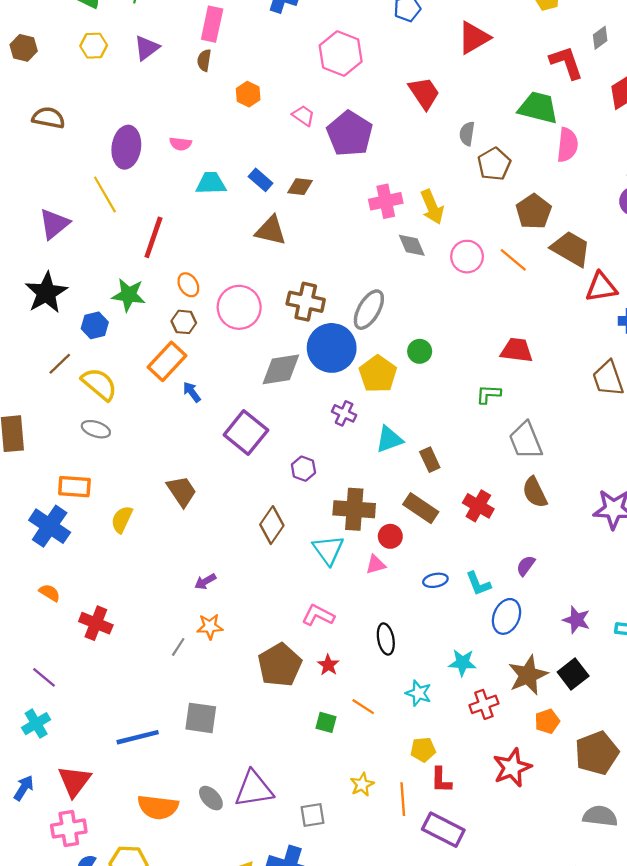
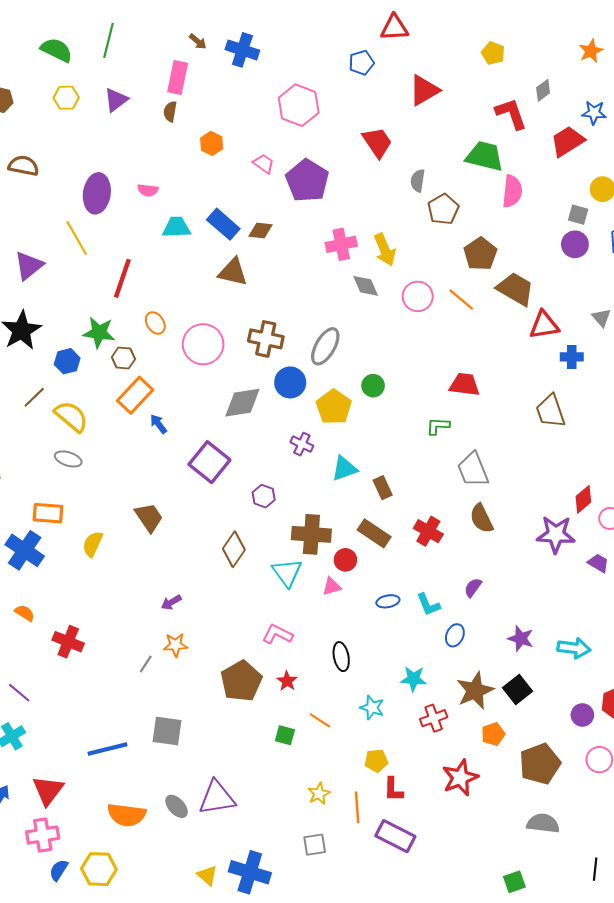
blue rectangle: (261, 180) -> (223, 224), size x1.4
brown hexagon: (184, 322) -> (123, 358), moved
blue circle: (332, 348) -> (290, 382), size x0.7
blue ellipse: (506, 616) -> (455, 635), size x0.7
gray square: (312, 815) -> (315, 845), moved

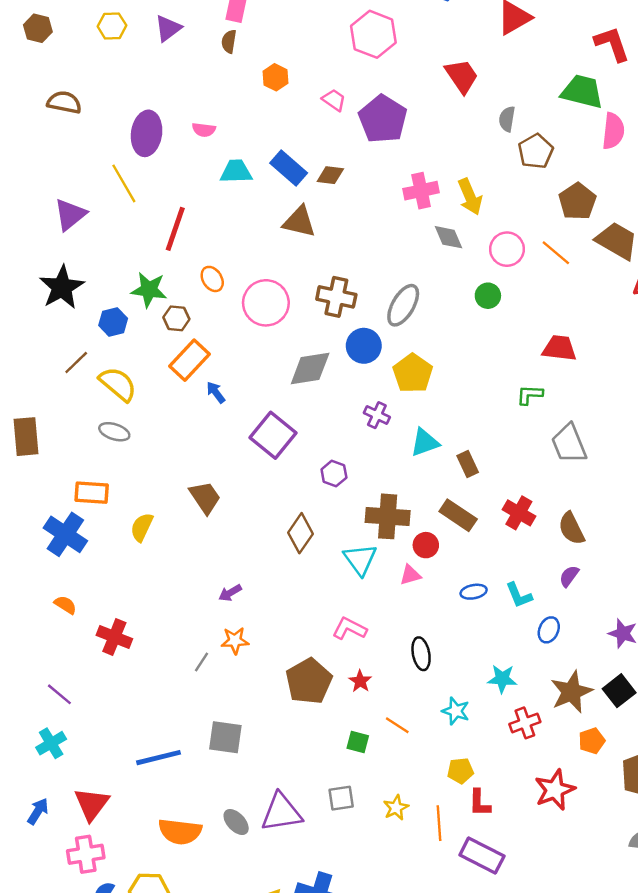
green circle: (373, 386) -> (488, 296), moved
brown semicircle: (481, 518) -> (571, 528), moved
gray square: (315, 845) -> (341, 798), moved

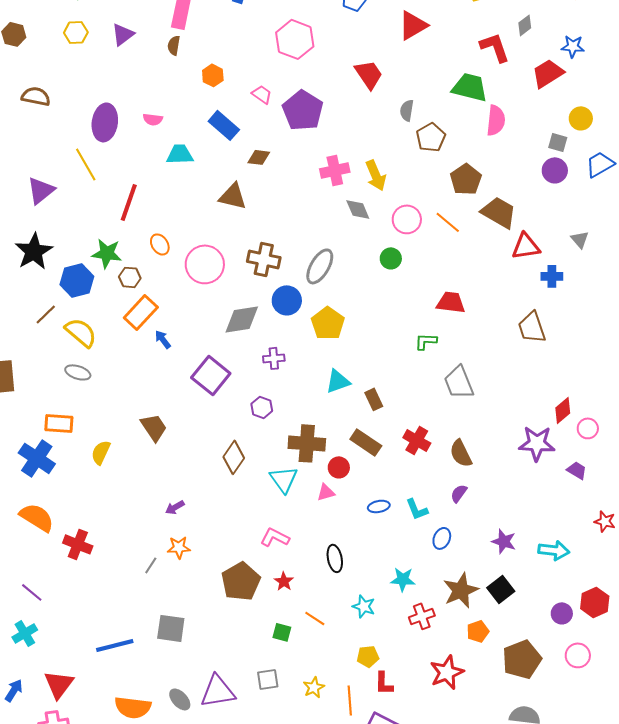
blue rectangle: (289, 168) -> (224, 125), moved
blue hexagon: (113, 322) -> (77, 280), size x1.4
purple cross: (377, 415) -> (274, 358), moved, turned -30
orange semicircle: (65, 605) -> (37, 517), size x1.8

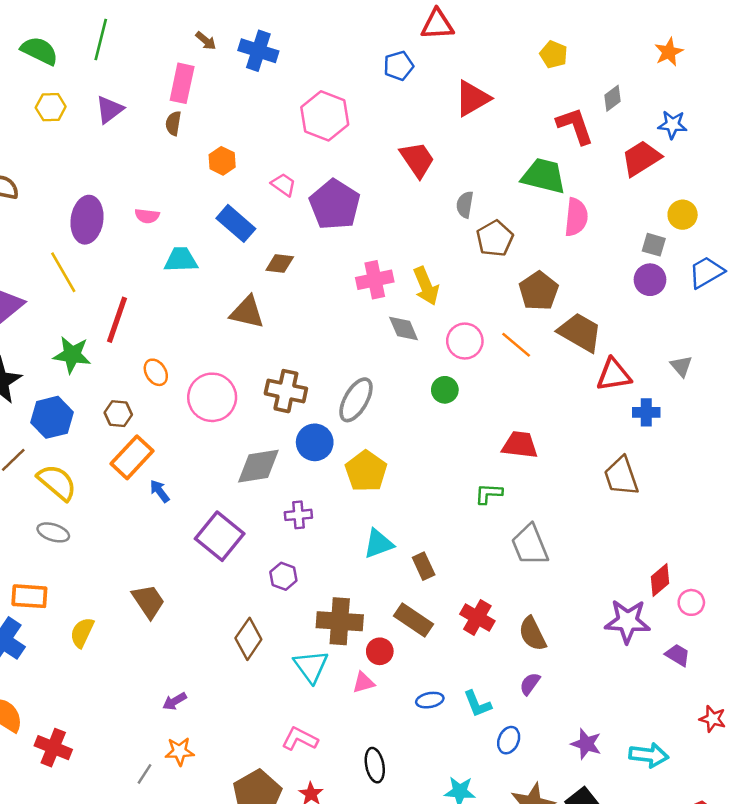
green star: (107, 253) -> (72, 355), moved

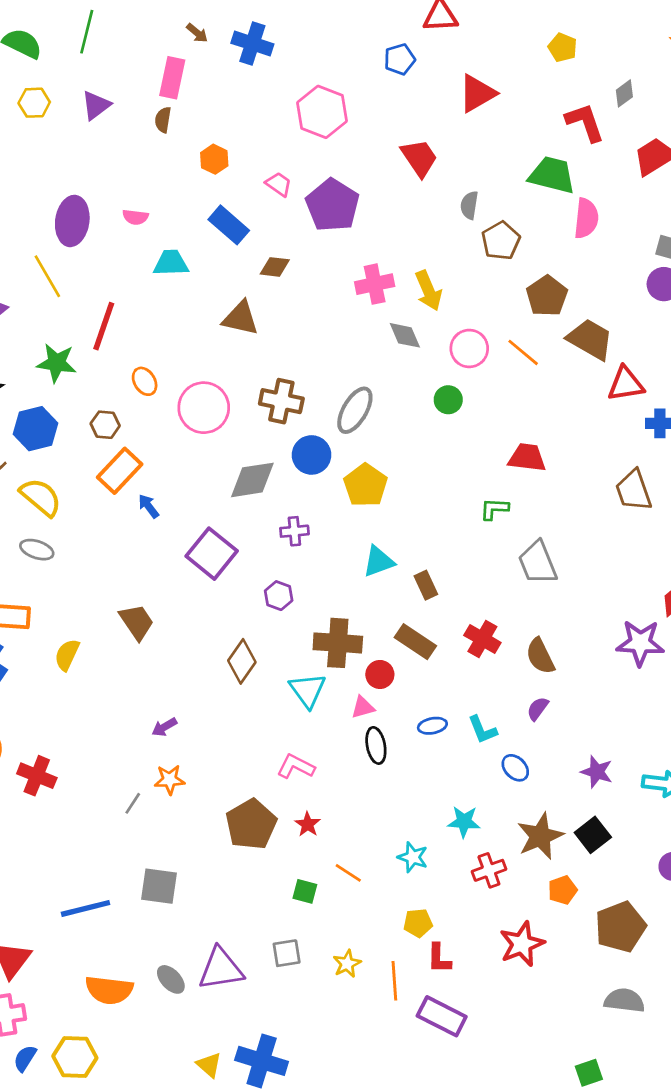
blue ellipse: (509, 740) -> (515, 768), turned -68
black ellipse: (375, 765) -> (376, 745), moved

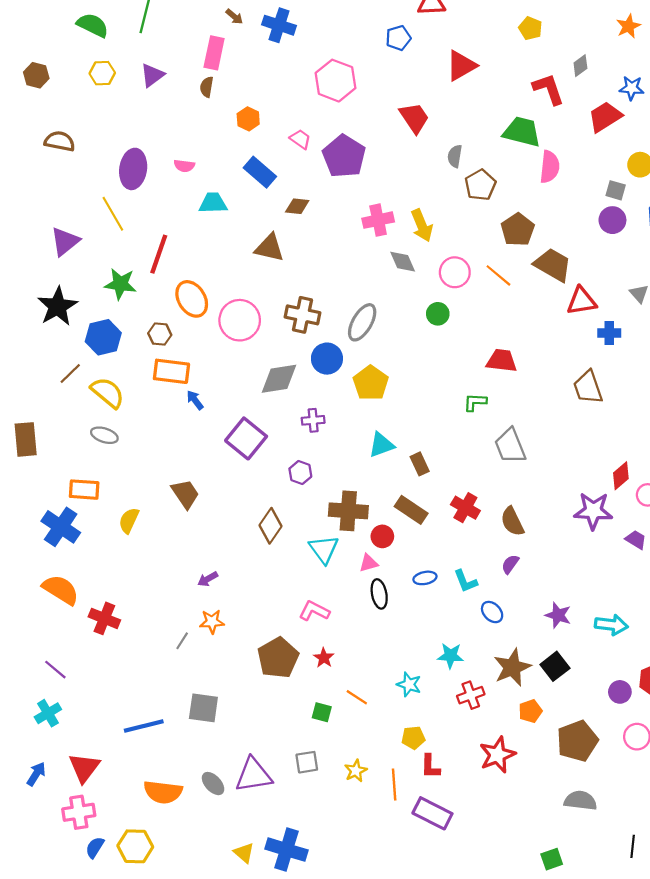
orange ellipse: (145, 381) -> (192, 299), size x1.6
orange rectangle: (120, 471) -> (171, 371), turned 54

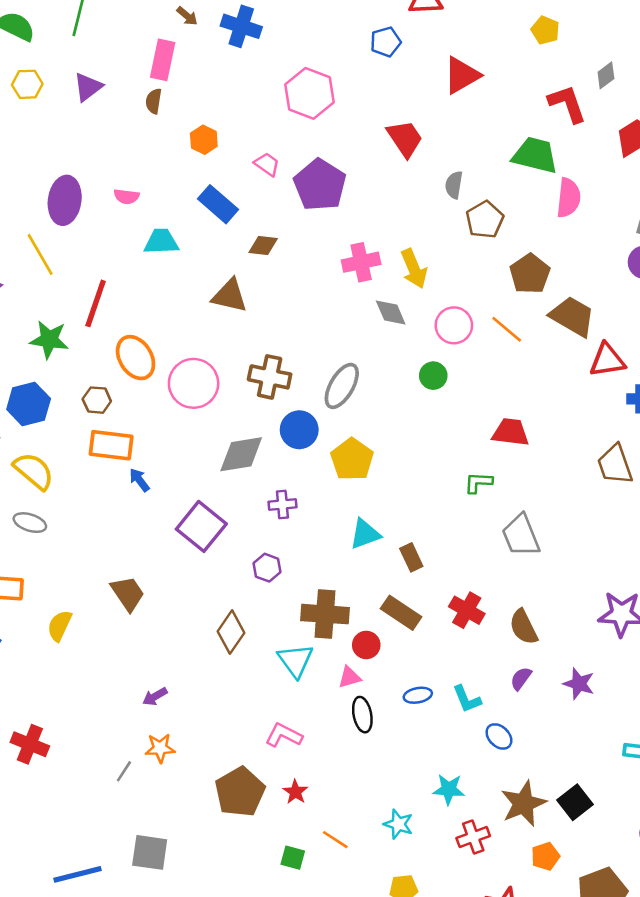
purple star: (558, 615) -> (579, 684), moved

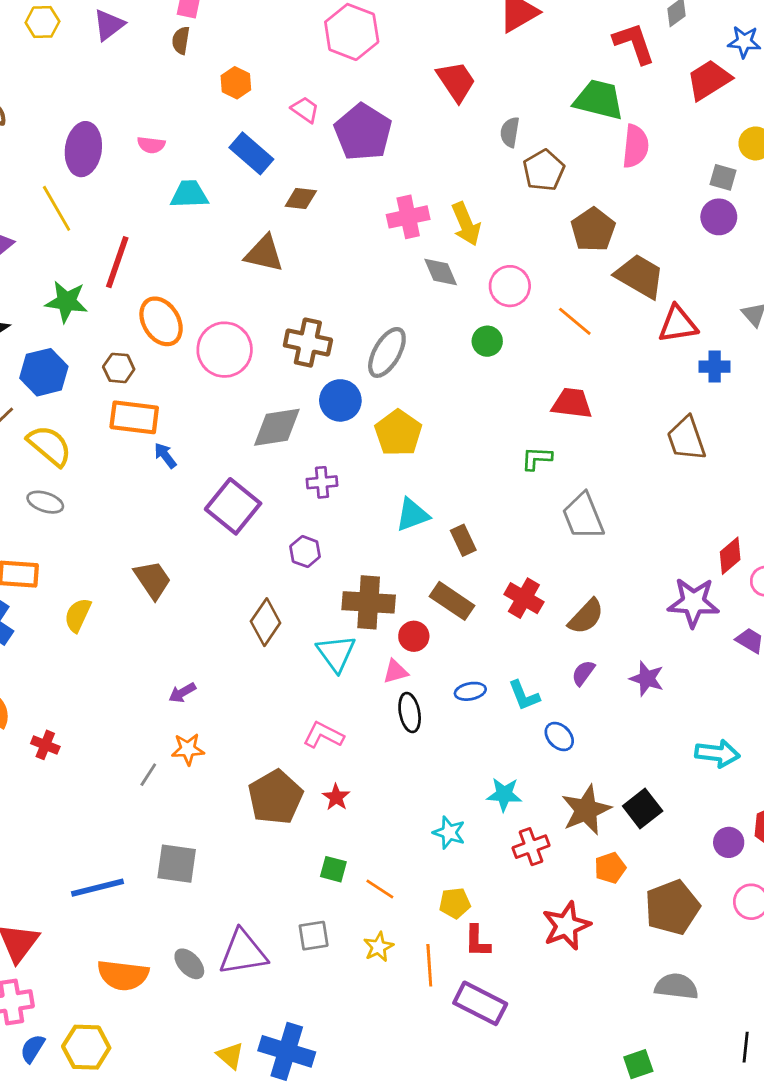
orange line: (507, 329) -> (575, 321), moved
brown semicircle: (523, 627) -> (586, 616), turned -111
red cross: (30, 744) -> (45, 745), size x0.7
orange line: (335, 840) -> (380, 889), moved

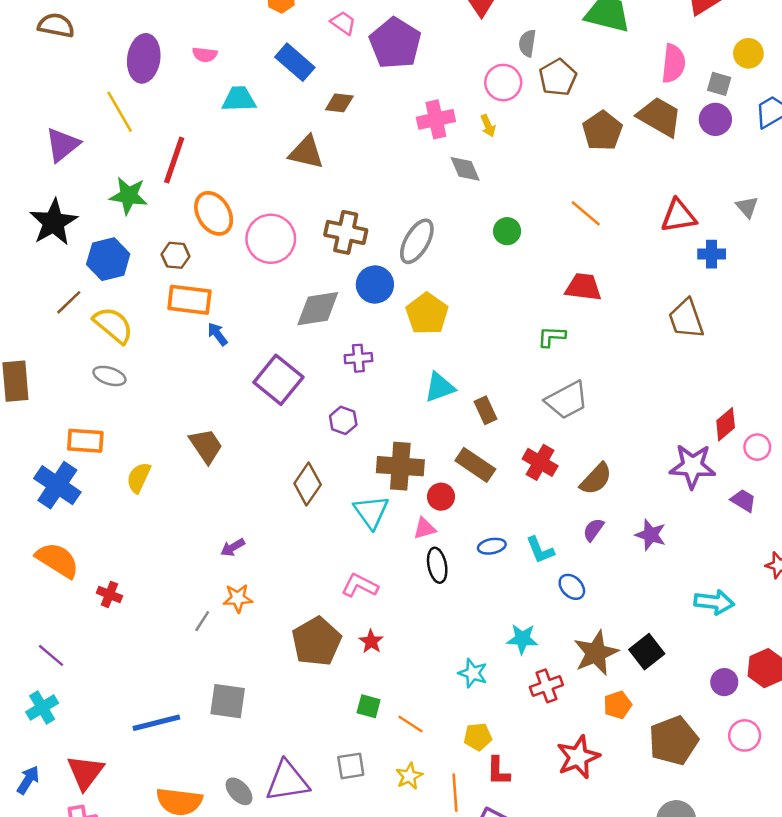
pink semicircle: (635, 146) -> (673, 63), moved
yellow arrow: (466, 224) -> (488, 126), size x0.6
brown trapezoid: (640, 276) -> (659, 117), moved
pink circle: (510, 286) -> (503, 83), moved
gray trapezoid: (583, 516) -> (567, 400), moved, turned -96

